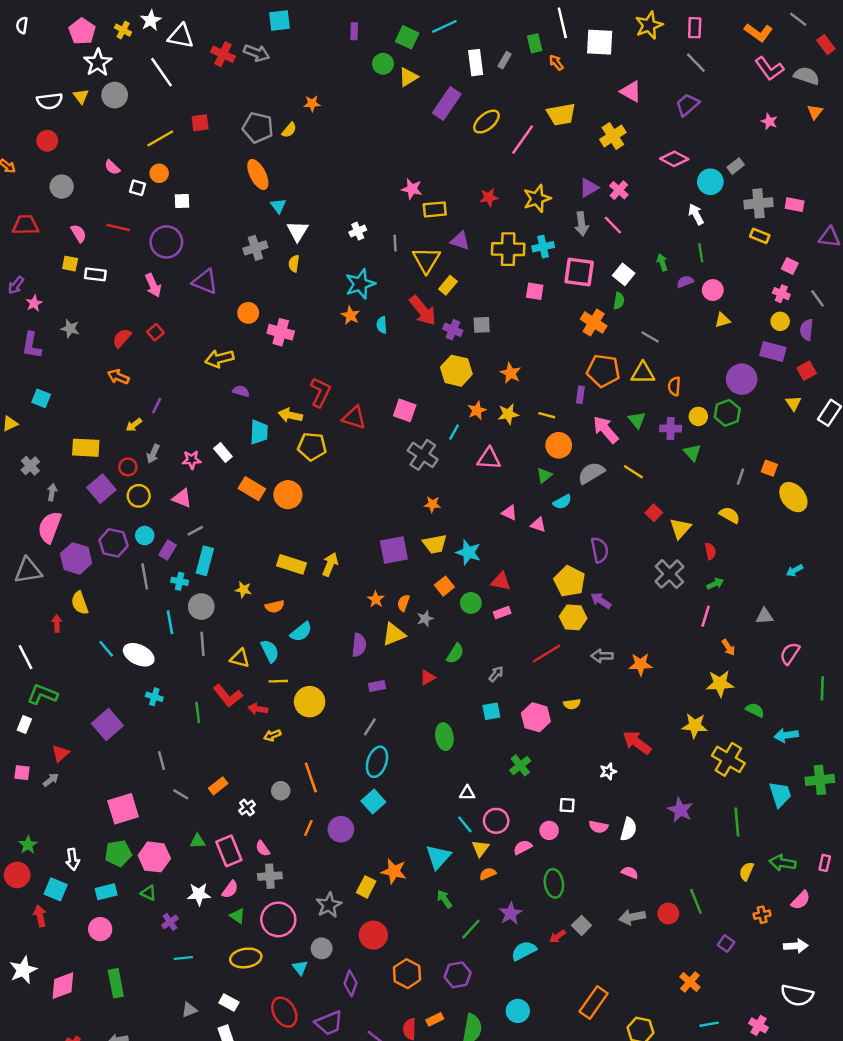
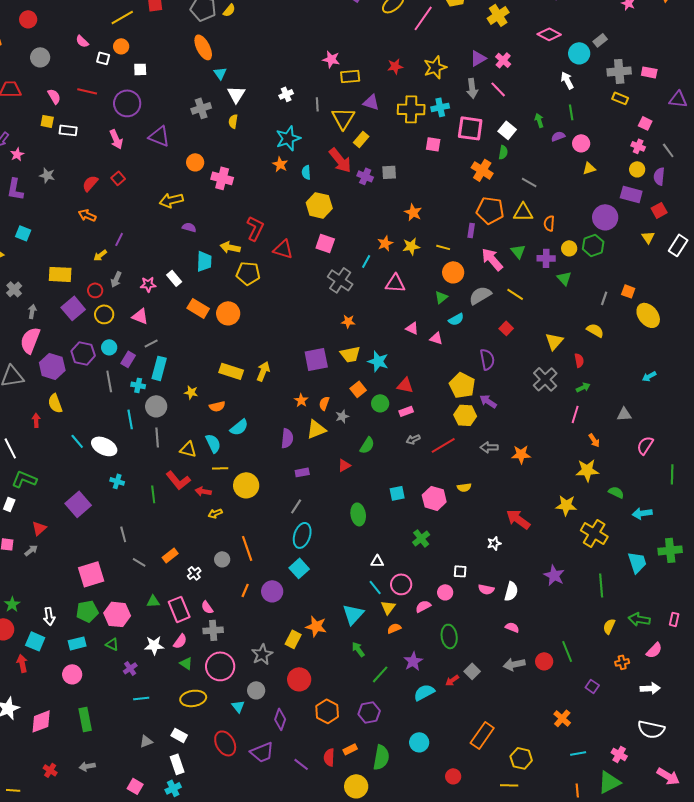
yellow hexagon: (456, 371) -> (319, 205), moved
red square: (654, 513) -> (506, 328), moved
gray arrow: (496, 674) -> (413, 439), moved, turned -152

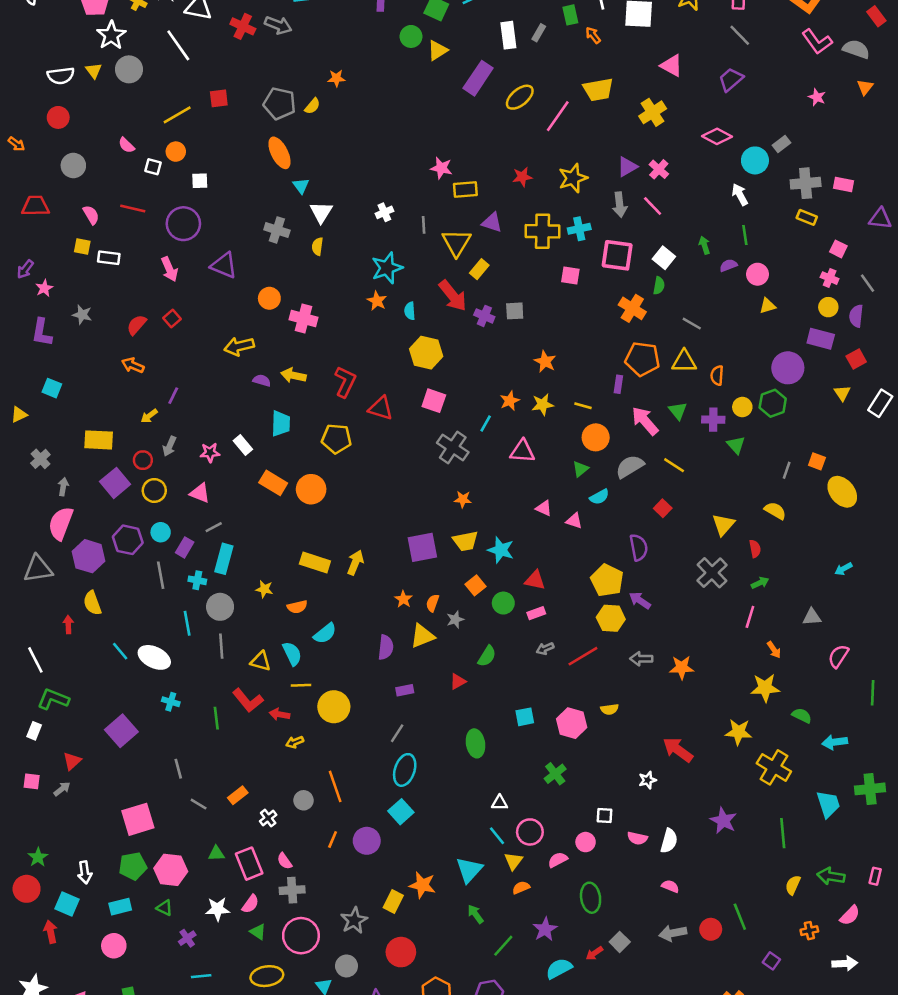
gray cross: (201, 108) -> (277, 230), turned 36
yellow arrow: (230, 247) -> (293, 375), moved

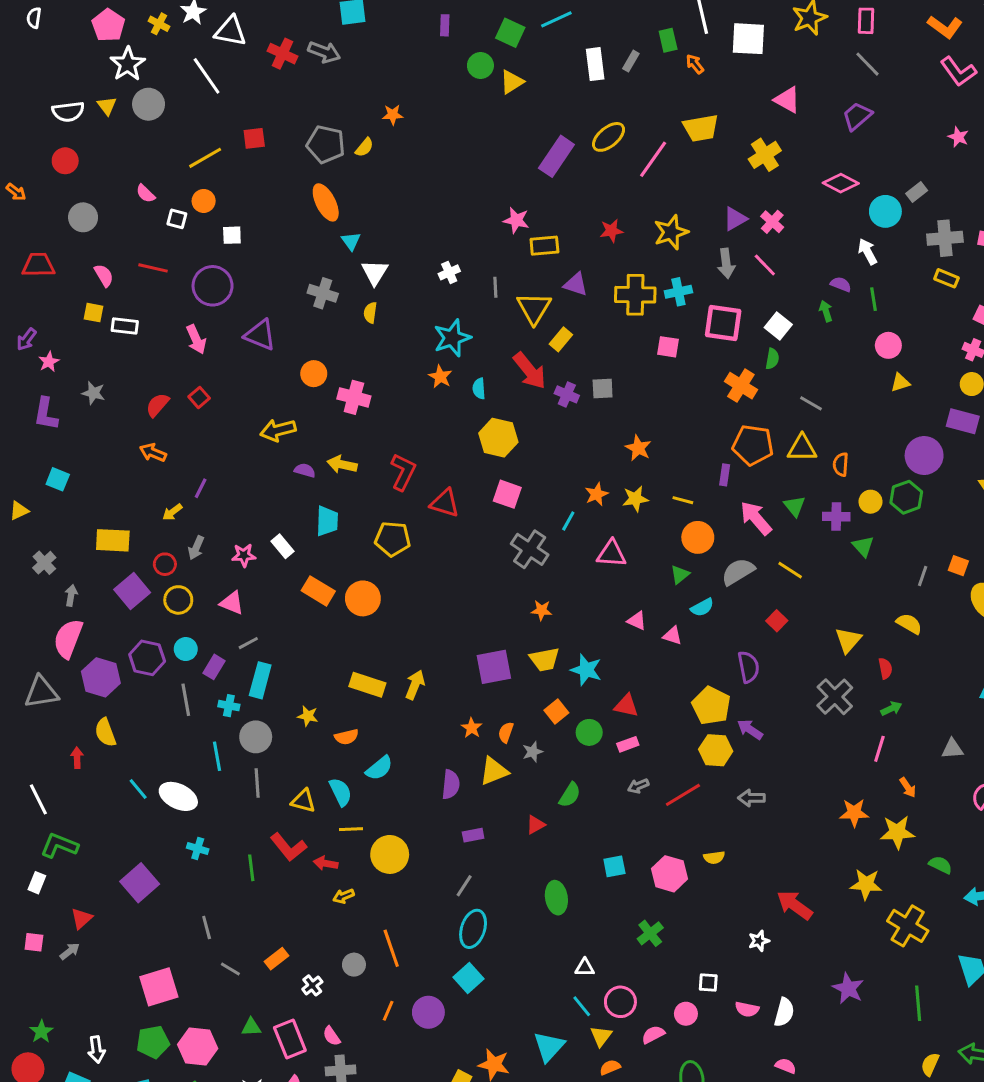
purple rectangle: (478, 78) -> (556, 156), moved
purple semicircle: (728, 265) -> (841, 284), moved, turned 42
orange star: (682, 668) -> (854, 813), moved

